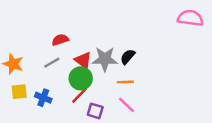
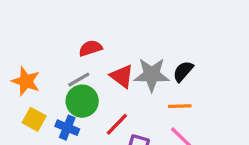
green circle: (81, 78) -> (82, 101), moved
yellow square: (19, 92) -> (34, 119), turned 35

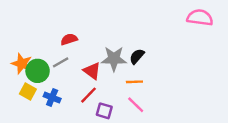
red triangle: (122, 76) -> (92, 71), moved
green circle: (82, 101) -> (38, 71), moved

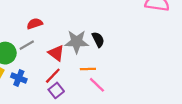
black semicircle: (137, 56) -> (98, 39), turned 112
orange line: (134, 82) -> (88, 69), moved
purple square: (104, 111) -> (56, 90), moved, turned 35

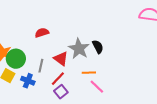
gray star: (77, 42) -> (79, 49), turned 30
gray line: (27, 45) -> (41, 66), moved, turned -48

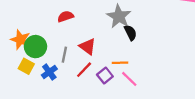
gray star: (79, 49) -> (119, 16), moved
blue cross: (28, 81) -> (49, 72), turned 32
purple square: (61, 92) -> (105, 75), moved

